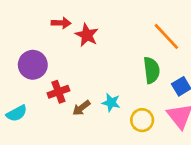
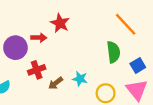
red arrow: (61, 23) -> (39, 38), moved

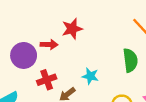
red star: (60, 23) -> (72, 29), turned 30
cyan star: (80, 79) -> (90, 76), moved

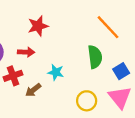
red arrow: (49, 45) -> (26, 52), moved

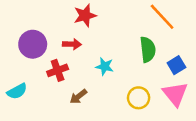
brown arrow: (33, 90) -> (78, 97), moved

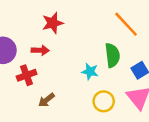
cyan star: (105, 66) -> (90, 71), moved

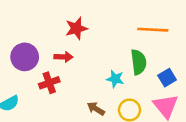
orange line: (126, 24) -> (153, 30), turned -44
brown arrow: (46, 100) -> (96, 109), moved, turned 70

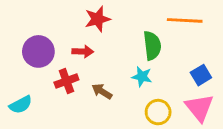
green semicircle: (139, 62) -> (152, 46), moved
brown arrow: (96, 109) -> (102, 91), moved

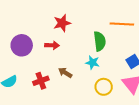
red cross: (66, 81) -> (41, 81), moved

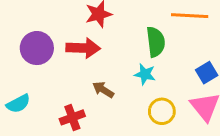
red arrow: (52, 45) -> (83, 48), size x1.5
red cross: (41, 81) -> (72, 117), moved

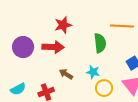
cyan star: (145, 74) -> (93, 72), moved
cyan semicircle: (18, 104) -> (18, 89), moved

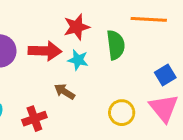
red star: (63, 25) -> (77, 27), moved
cyan star: (93, 72) -> (78, 60), moved

